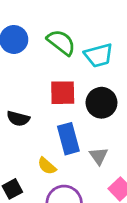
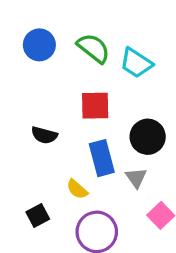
cyan trapezoid: (99, 55) -> (136, 63), turned 48
black circle: (101, 103) -> (148, 137), moved

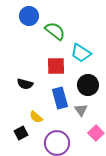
blue circle: (39, 45) -> (29, 16), moved
cyan trapezoid: (136, 63) -> (81, 53), moved
yellow semicircle: (77, 189) -> (36, 117), moved

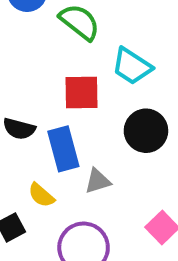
blue rectangle: (60, 98) -> (63, 149), moved
gray triangle: (81, 110) -> (98, 181), moved, turned 48

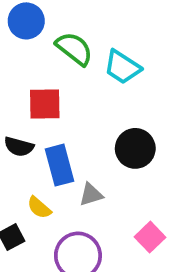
cyan trapezoid: (132, 66) -> (122, 67), moved
red square: (82, 92) -> (45, 104), moved

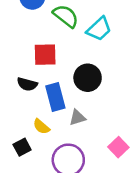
cyan trapezoid: (122, 67) -> (99, 29), turned -76
black circle: (135, 148) -> (88, 78), moved

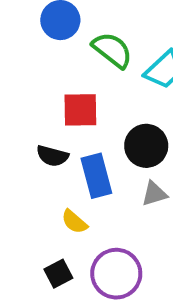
gray triangle: (77, 118) -> (154, 194), moved
black square: (22, 147) -> (58, 274), moved

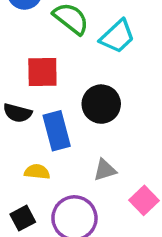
gray triangle: (154, 194) -> (105, 170), moved
yellow semicircle: (74, 222) -> (37, 172), turned 145

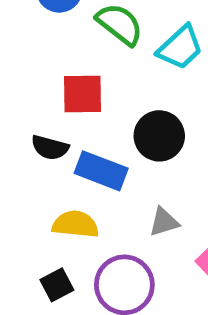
blue rectangle: (57, 131) -> (101, 171), turned -54
yellow semicircle: (37, 172) -> (75, 224), size x1.4

